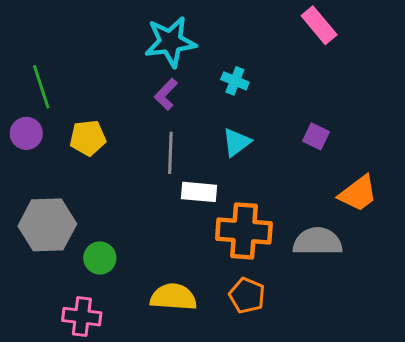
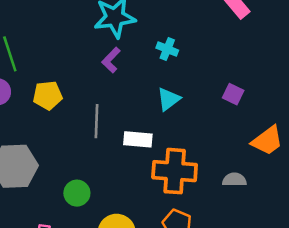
gray line: (170, 153) -> (96, 121), moved
gray semicircle: (318, 241) -> (234, 180), size x0.6
green circle: (100, 258) -> (77, 193), moved

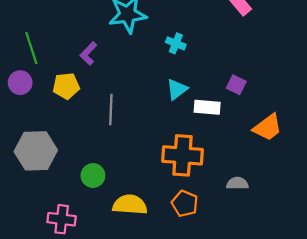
purple L-shape: (111, 60) -> (88, 53), moved
white rectangle: (138, 139) -> (207, 107), moved
gray semicircle: (234, 180) -> (237, 183), moved

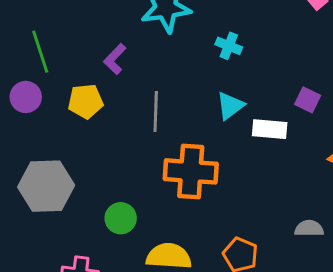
gray line: (111, 109) -> (156, 112), moved
orange cross: (183, 155) -> (191, 171), moved

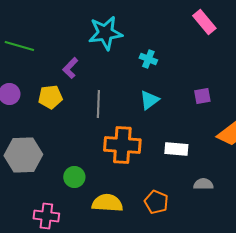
green line: (40, 52) -> (19, 46), moved, turned -56
purple square: (308, 100) -> (202, 96), turned -36
white rectangle: (270, 129) -> (176, 149), moved

